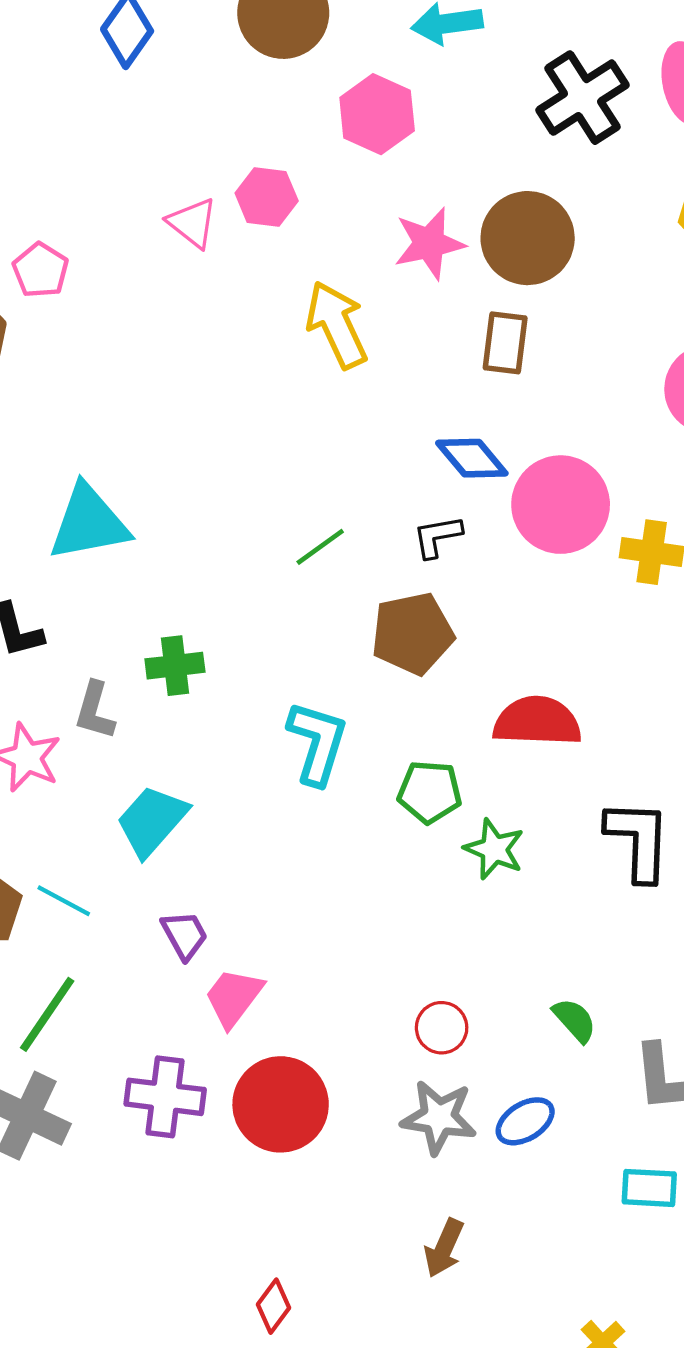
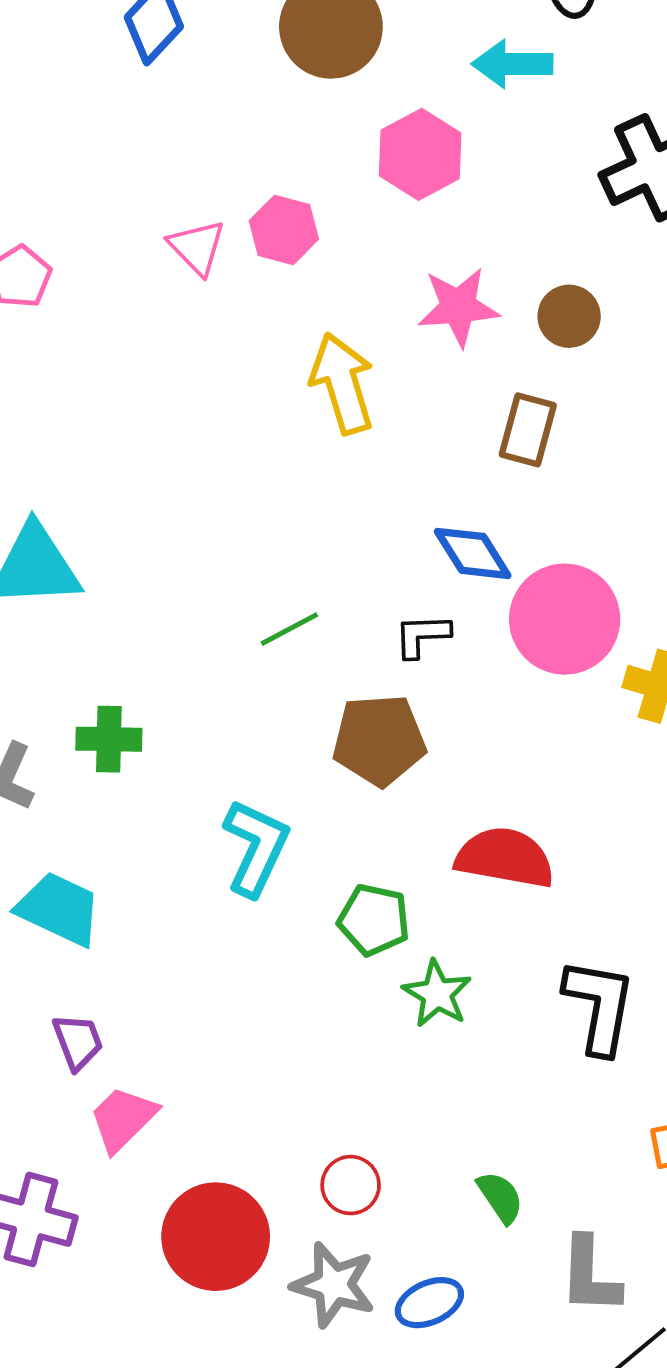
brown circle: (528, 238) -> (569, 316), size x0.6
cyan trapezoid: (152, 821) -> (59, 909), turned 66
red circle: (281, 1104) -> (216, 1237), moved

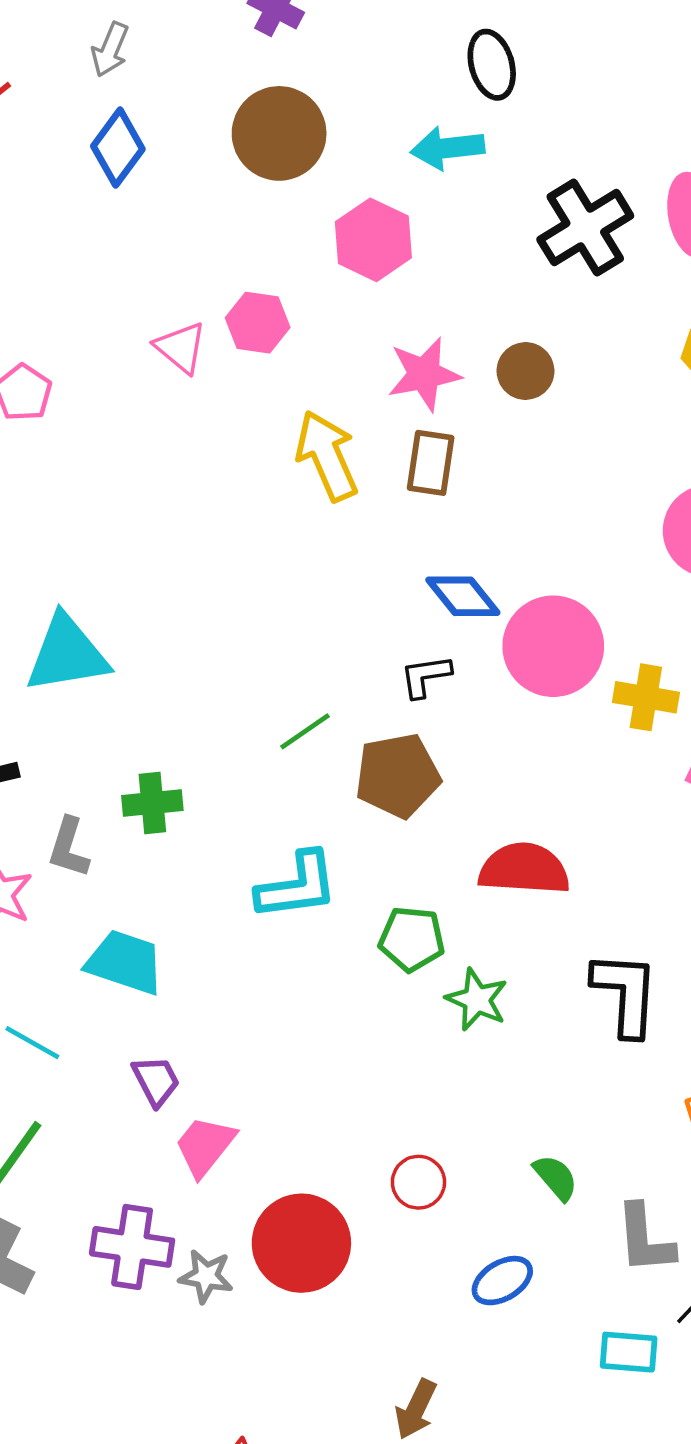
brown rectangle: (528, 430) -> (431, 463), moved
green line: (289, 629) -> (305, 731), moved
cyan L-shape: (256, 848) -> (297, 886), turned 64
gray star: (334, 1285) -> (206, 1276), moved, size x0.7

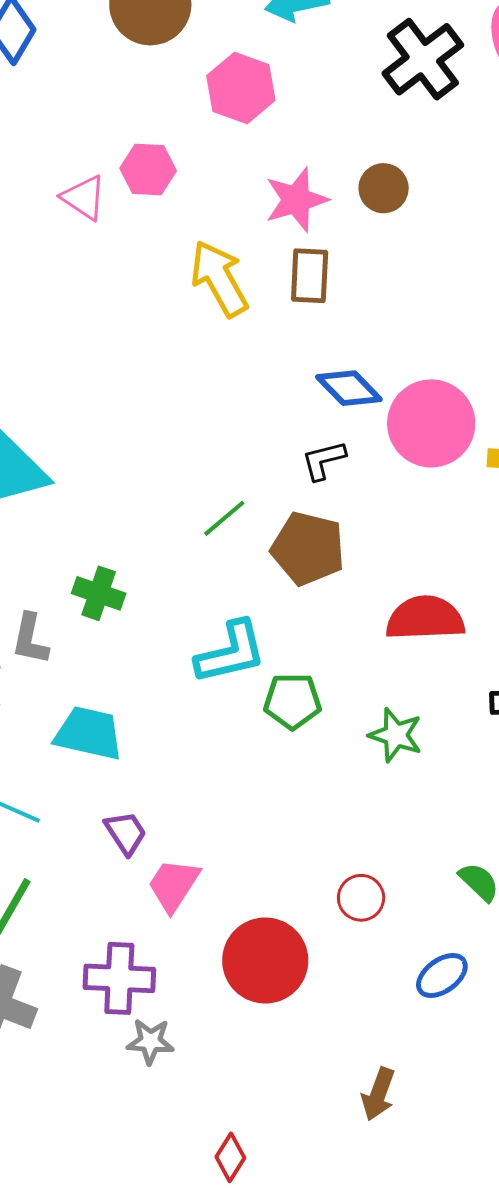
brown pentagon: (398, 776) -> (308, 548), turned 30
green cross: (152, 803) -> (99, 593), turned 30
green pentagon: (412, 939) -> (292, 701), moved
gray star: (206, 1276) -> (150, 1041), moved

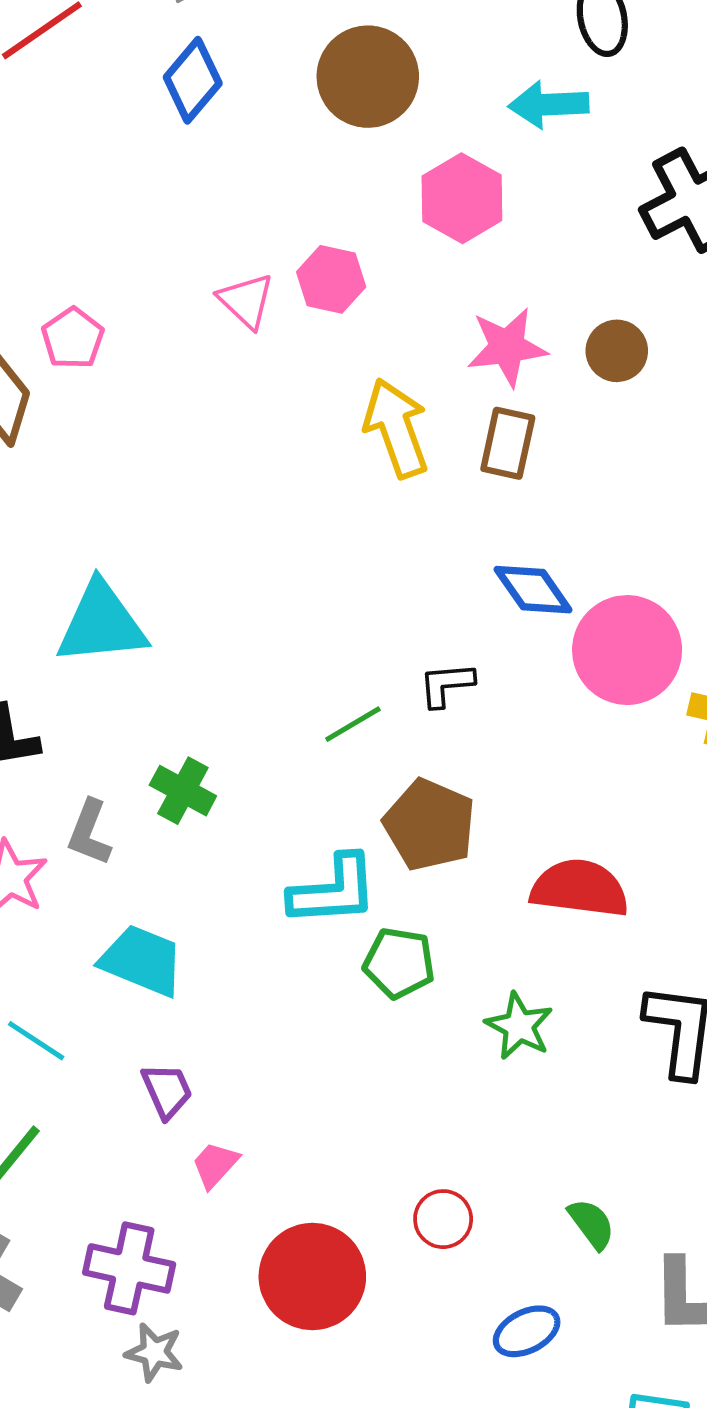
black L-shape: (324, 460) -> (446, 685), moved
brown pentagon: (308, 548) -> (430, 825), moved
pink trapezoid: (174, 885) -> (215, 1165), size x0.7

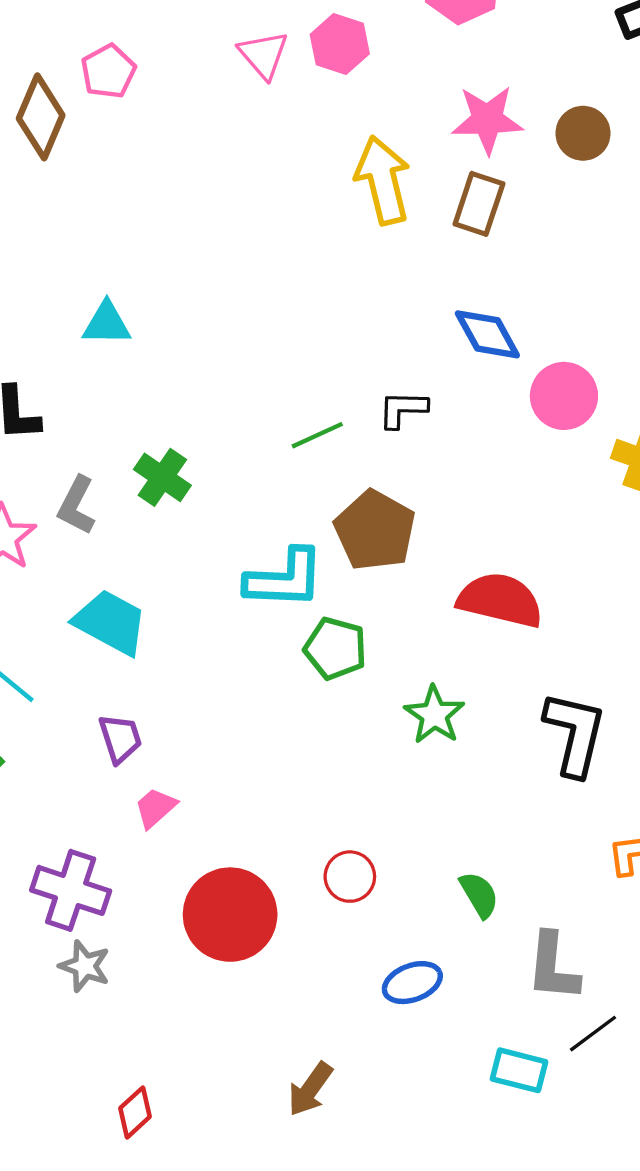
cyan triangle: (101, 623) -> (107, 324), size x0.6
pink circle: (627, 650) -> (564, 396), size x0.7

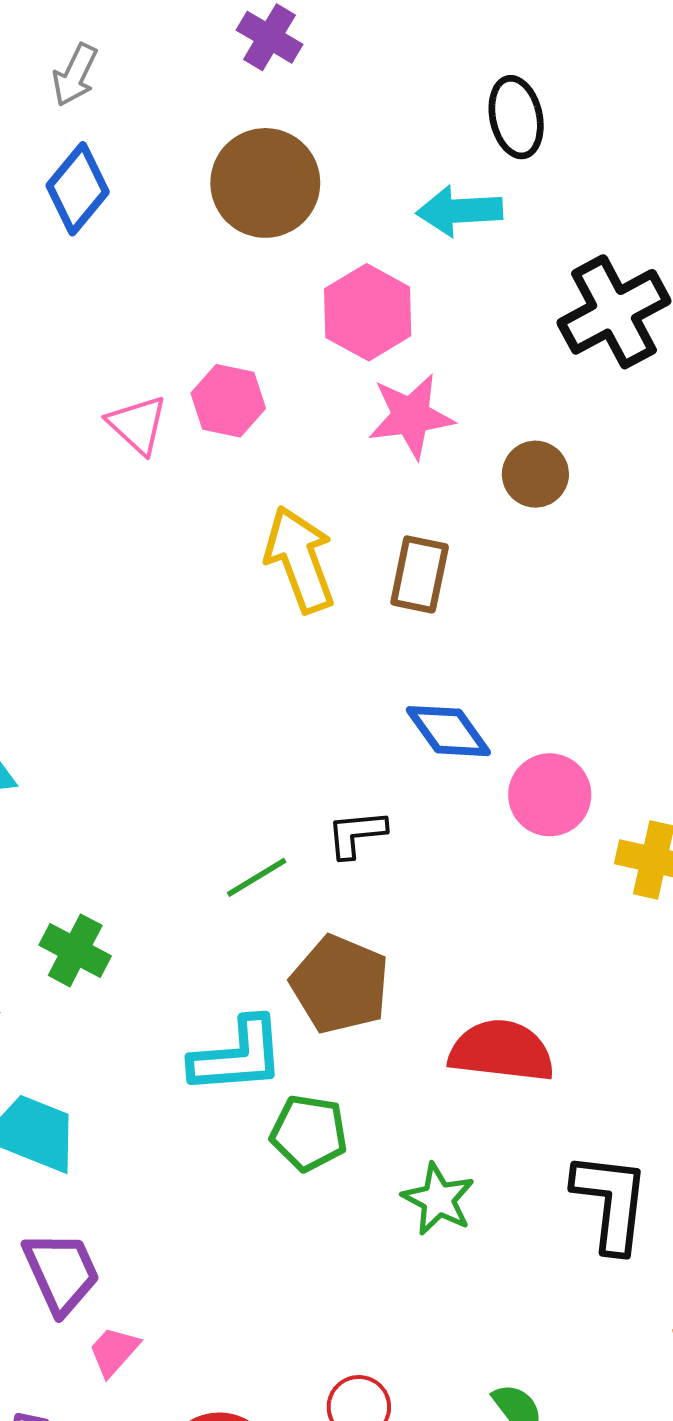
pink star: (487, 120) -> (411, 416), moved
purple trapezoid: (120, 738) -> (61, 1272), size x1.4

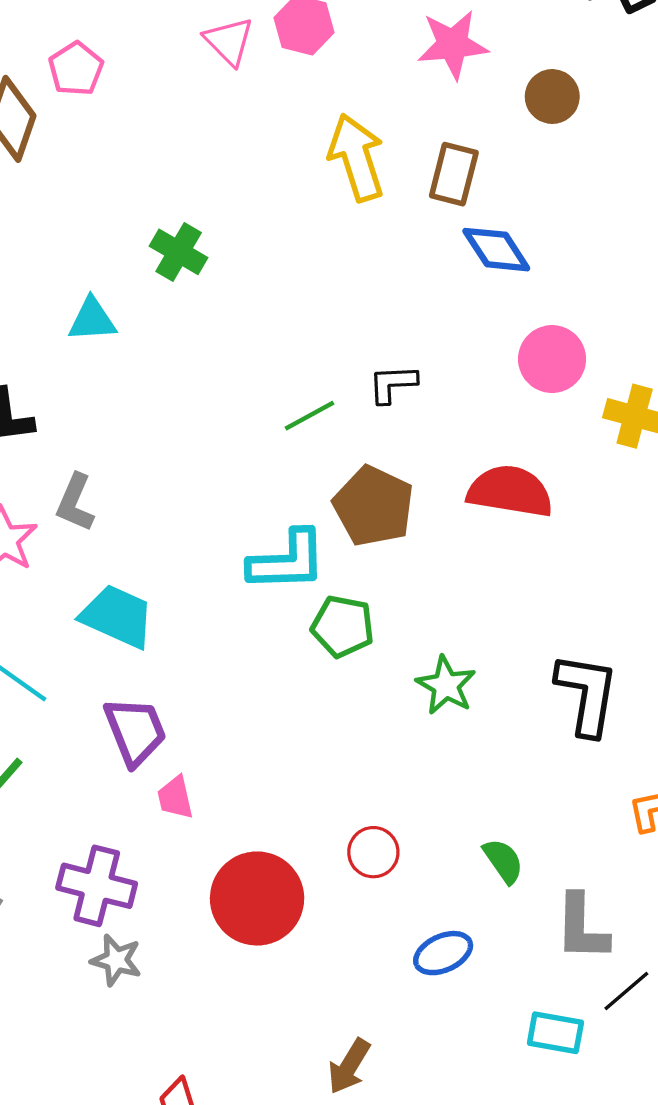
blue diamond: (448, 731) -> (496, 250), moved
green cross: (75, 950) -> (179, 252), moved
red semicircle: (502, 1051) -> (510, 491), moved
pink trapezoid: (114, 1351) -> (175, 798), turned -57

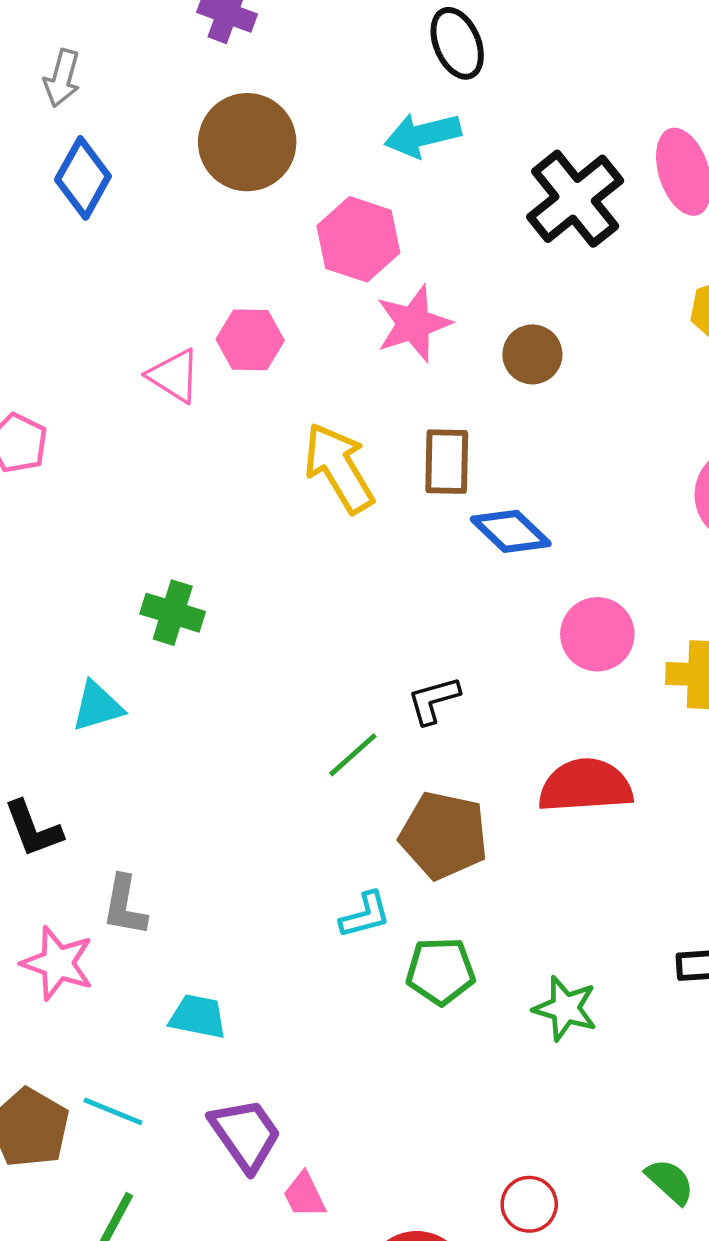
cyan L-shape: (287, 561) -> (365, 915), size x0.6
cyan trapezoid: (117, 616) -> (198, 1016), size x0.7

